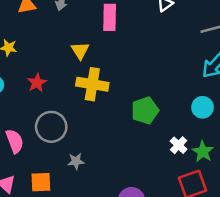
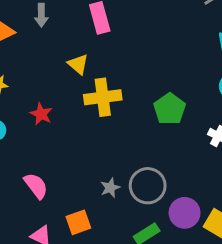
gray circle: (51, 127) -> (148, 186), moved

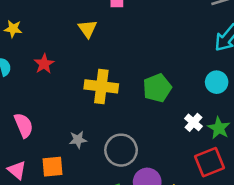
yellow cross: (103, 97) -> (101, 86), moved
gray star: (110, 188) -> (78, 140), moved

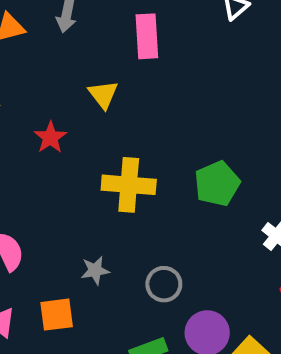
red star: (44, 64) -> (50, 137), moved
gray circle: (121, 150) -> (164, 284), size x0.7

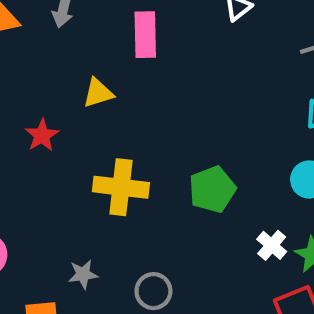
yellow triangle: (103, 94) -> (98, 93), turned 48

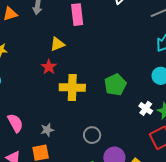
red star: (42, 135) -> (49, 67), moved
gray star: (83, 274) -> (47, 130), moved

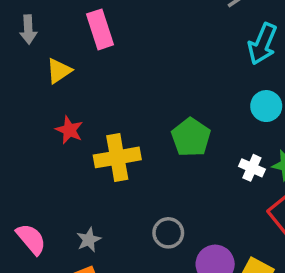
yellow triangle: (57, 44) -> (59, 71), moved

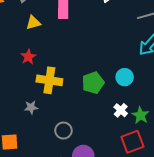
cyan circle: (266, 106) -> (125, 77), moved
gray star: (89, 240) -> (31, 107), moved

